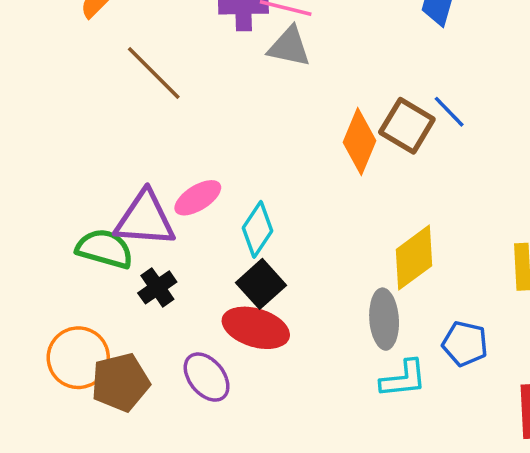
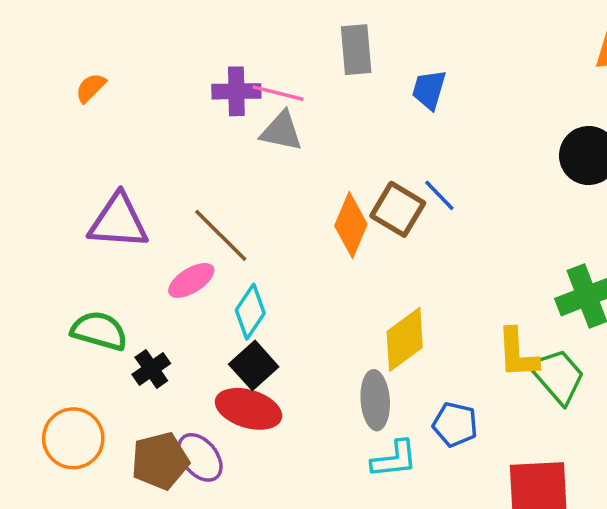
brown line: (154, 73) -> (221, 235), moved
purple triangle: (145, 219) -> (118, 221), moved
brown pentagon: (120, 382) -> (160, 461), moved

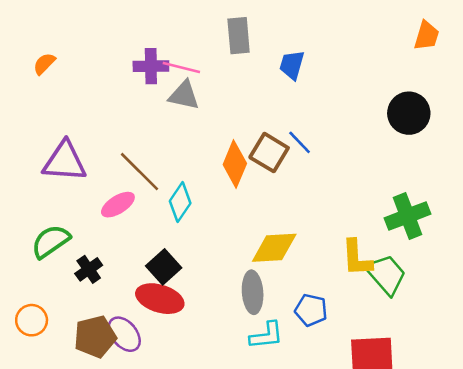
cyan diamond: (250, 312) -> (180, 202), moved
green semicircle: (99, 331) -> (51, 241), turned -51
yellow diamond: (405, 339) -> (274, 248), turned 33
orange circle: (73, 438) -> (32, 320), size x0.7

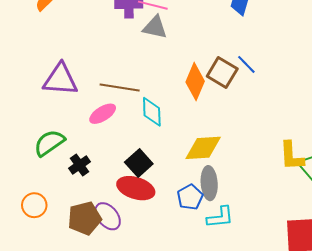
brown line: (140, 172) -> (120, 88), turned -36
cyan diamond: (180, 202) -> (152, 112), turned -36
yellow diamond: (274, 248) -> (203, 148), moved
blue pentagon: (311, 310) -> (190, 197), moved, turned 30

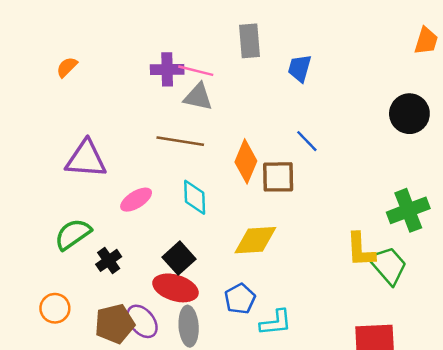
brown square: (222, 73) -> (278, 177), moved, turned -32
brown line: (120, 88) -> (180, 141), moved
gray ellipse: (209, 183) -> (189, 326), moved

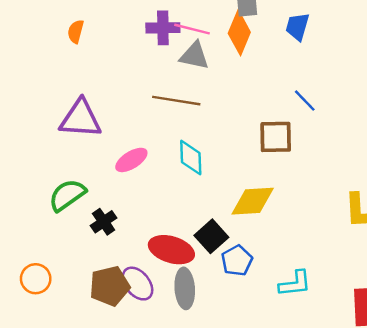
orange semicircle: (67, 67) -> (76, 31), moved, turned -30
orange diamond: (246, 161) -> (239, 33), moved
black square: (179, 258) -> (211, 236), moved
orange circle: (55, 308) -> (36, 279), moved
cyan L-shape: (276, 323) -> (295, 284), moved

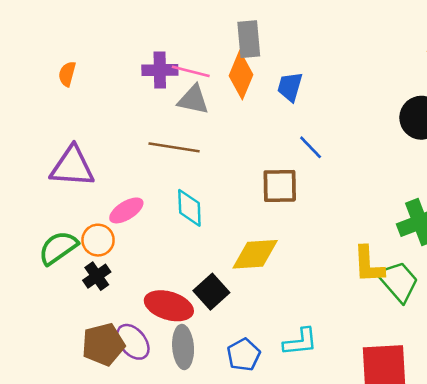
blue trapezoid: (297, 27) -> (290, 87), moved
blue pentagon: (237, 261) -> (244, 355), moved
orange circle: (36, 279) -> (98, 240), moved

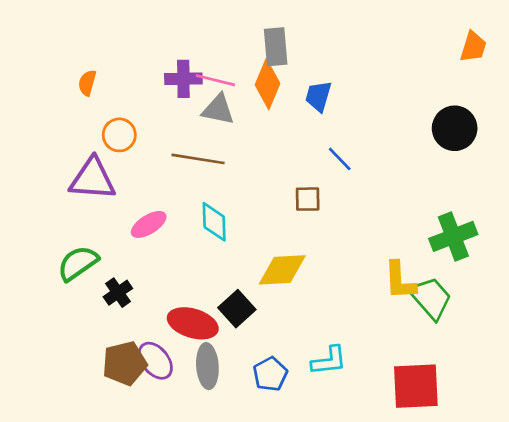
brown square: (280, 186) -> (308, 199), size x0.7
orange circle: (98, 240) -> (119, 135), moved

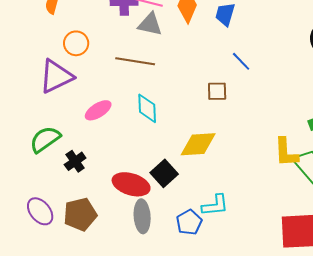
purple triangle: (93, 179) -> (56, 76), turned -30
purple ellipse: (155, 361) -> (40, 211), moved
cyan L-shape: (329, 361) -> (215, 205), moved

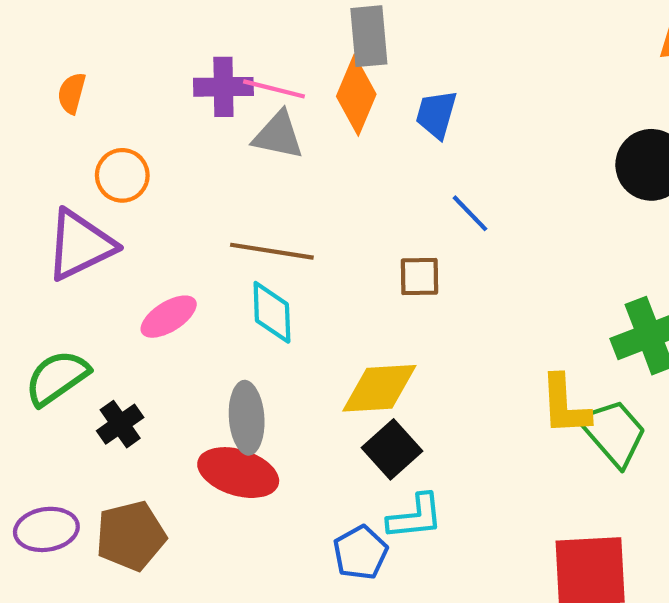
brown line: (135, 61) -> (272, 251), moved
black square: (164, 173) -> (392, 449), moved
purple ellipse: (40, 211) -> (46, 529), turned -60
gray ellipse: (142, 216) -> (247, 418), moved

